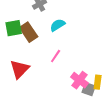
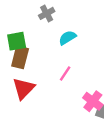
brown rectangle: (29, 32) -> (20, 57), moved, turned 48

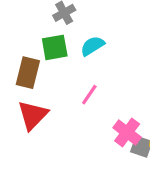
green square: (17, 41) -> (55, 47), moved

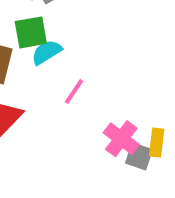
cyan semicircle: (92, 46) -> (47, 52), moved

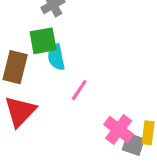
cyan semicircle: (47, 52) -> (56, 57), turned -70

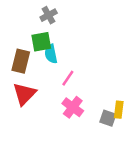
pink cross: (119, 129) -> (73, 107), moved

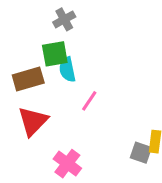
brown rectangle: (21, 61) -> (28, 79), turned 60
pink cross: (73, 107) -> (67, 164), moved

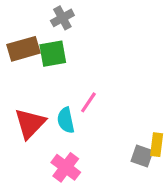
cyan semicircle: (67, 70) -> (66, 120), moved
brown rectangle: (28, 79) -> (24, 49), moved

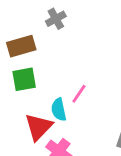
green square: (53, 54) -> (24, 79), moved
red triangle: (30, 124) -> (39, 127), moved

